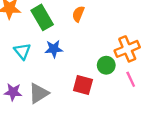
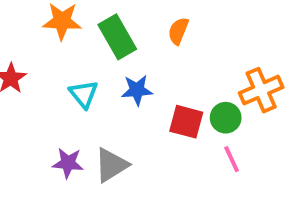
pink line: (131, 79) -> (232, 159), moved
red square: (83, 85) -> (186, 122), moved

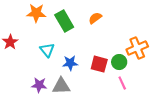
orange semicircle: (178, 31) -> (95, 18), turned 32
blue star: (137, 90) -> (70, 63), moved
gray triangle: (111, 165) -> (61, 86), turned 30

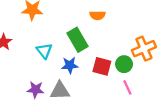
orange semicircle: (95, 18) -> (97, 15), turned -144
green rectangle: (64, 21) -> (78, 40), moved

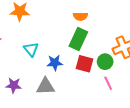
green rectangle: (78, 40) -> (78, 39), moved, turned 55
purple star: (35, 90) -> (14, 85), moved

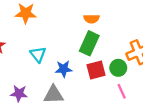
red square: (85, 64) -> (96, 70), turned -30

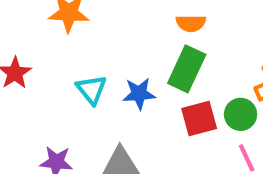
blue star: (64, 69) -> (139, 94), moved

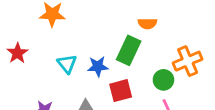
orange semicircle: (191, 23) -> (147, 24), moved
red square: (199, 119) -> (121, 91), moved

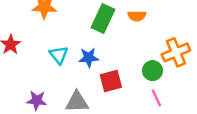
green rectangle: (129, 50) -> (103, 19), moved

